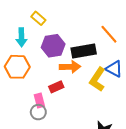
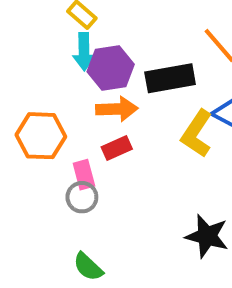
cyan arrow: (21, 37) -> (84, 52), moved
orange hexagon: (17, 67) -> (41, 136), moved
orange arrow: (70, 67) -> (117, 109), moved

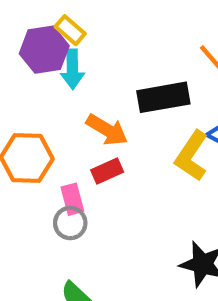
purple hexagon: (111, 68) -> (44, 50), moved
orange arrow: (117, 109) -> (107, 130), turned 33

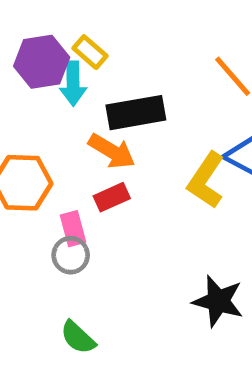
yellow rectangle: (70, 30) -> (90, 52), moved
black rectangle: (163, 97) -> (136, 113), moved

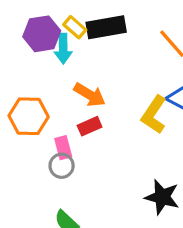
black rectangle: (136, 113) -> (106, 27), moved

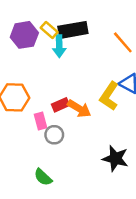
cyan arrow: (63, 49) -> (59, 46), moved
orange arrow: (90, 95) -> (79, 109), moved
gray circle: (62, 166) -> (54, 135), moved

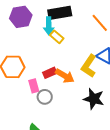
yellow rectangle: (49, 30) -> (57, 37), moved
black star: (115, 158) -> (94, 99), moved

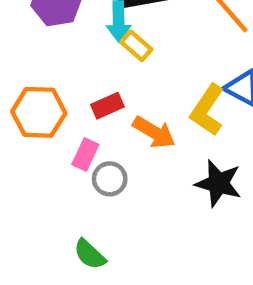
red rectangle: (50, 73) -> (107, 106), moved
pink rectangle: (34, 86) -> (85, 154), turned 40

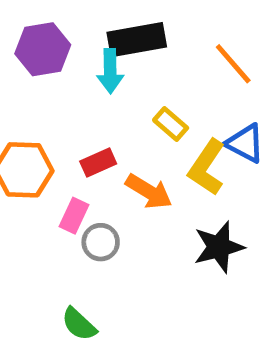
yellow rectangle: (136, 46) -> (171, 124), moved
black star: (218, 183) -> (219, 247), turned -30

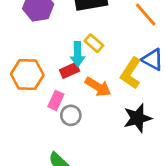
cyan arrow: (110, 71) -> (78, 54), moved
yellow rectangle: (171, 124) -> (94, 43), moved

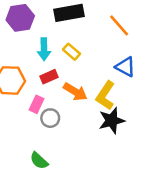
cyan arrow: (78, 54) -> (44, 49), moved
yellow L-shape: (131, 73) -> (105, 96), moved

